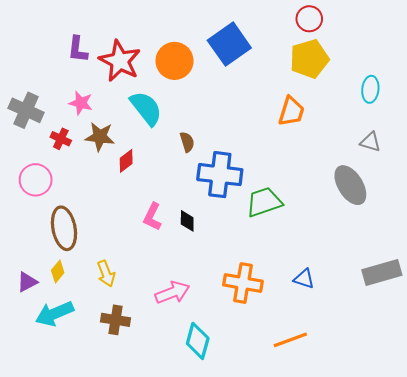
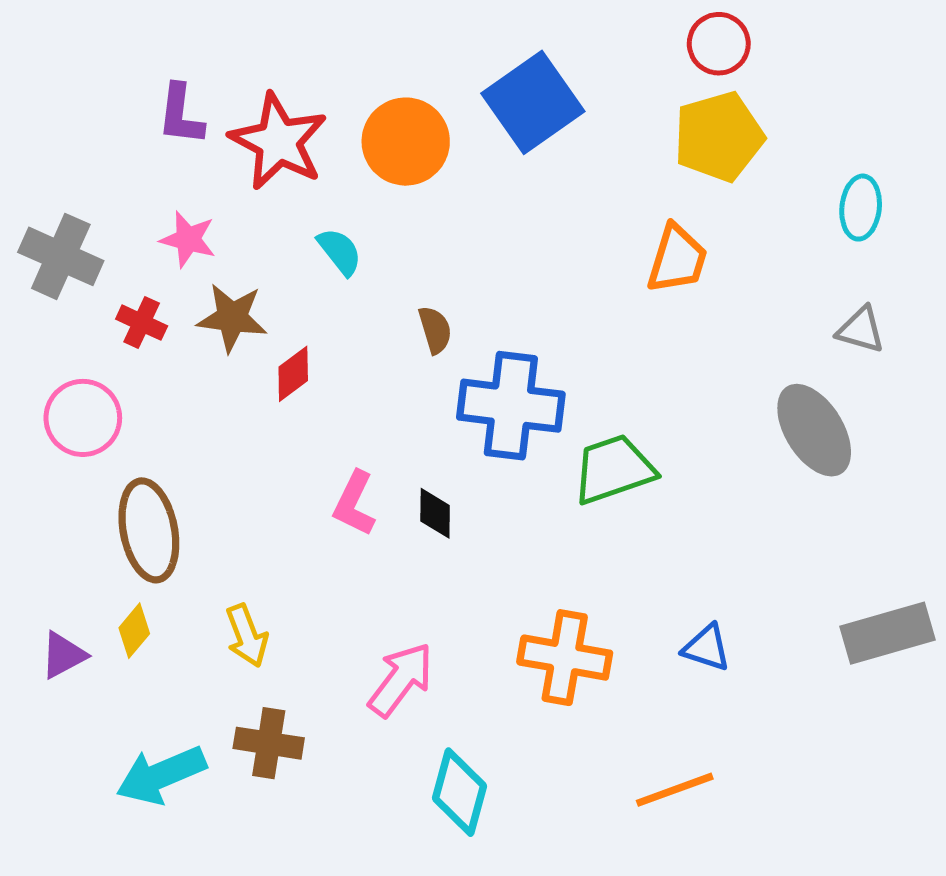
cyan semicircle: (146, 108) -> (340, 252), size x0.6
pink arrow: (172, 292) -> (401, 680), turned -32
cyan arrow: (55, 314) -> (161, 775), moved

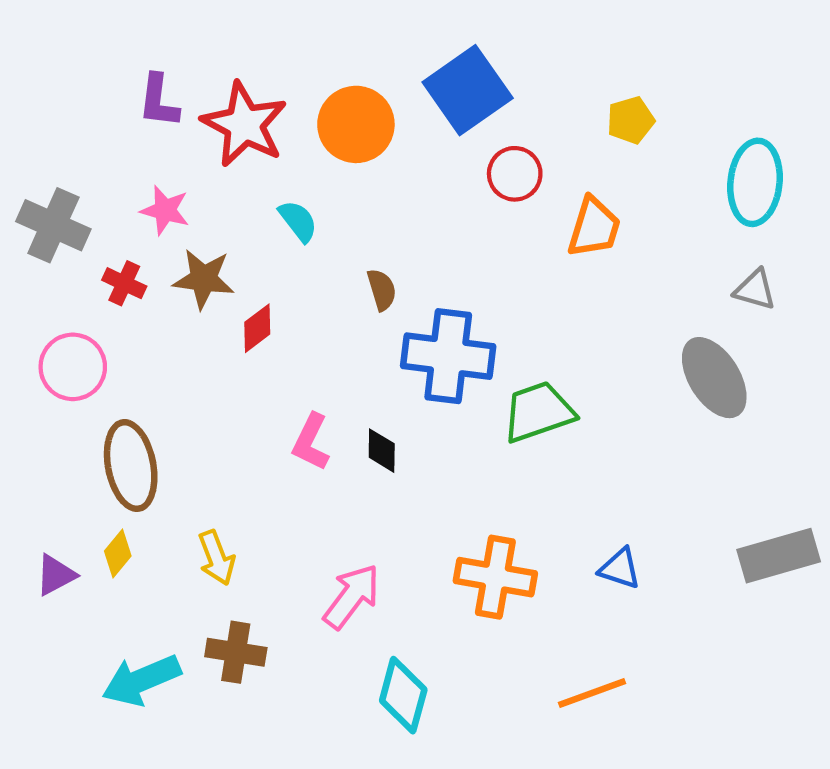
red circle: (719, 44) -> (515, 174), moved
yellow pentagon: (719, 137) -> (631, 120), size x0.6
cyan ellipse: (861, 208) -> (755, 182), size x1.5

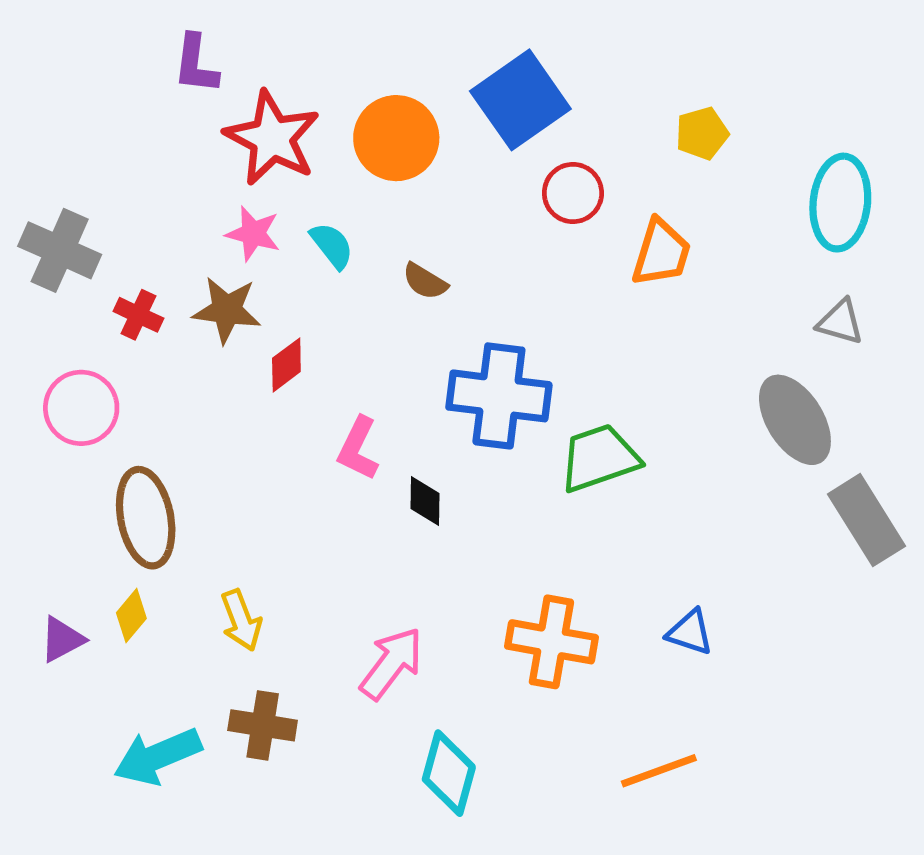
purple L-shape: (159, 101) -> (196, 64), moved
pink star: (165, 210) -> (253, 234), moved
brown semicircle: (382, 290) -> (425, 281), moved, turned 138
pink L-shape: (311, 442) -> (358, 448), moved
gray rectangle: (779, 556) -> (867, 520), moved, turned 74

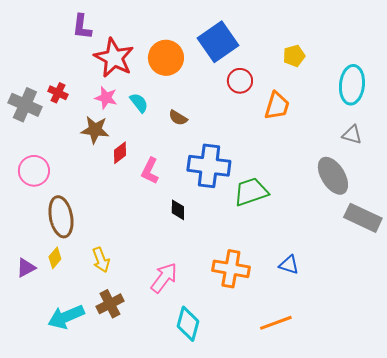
red cross: (138, 315) -> (58, 93), moved
pink L-shape: (358, 448) -> (150, 171), moved
gray rectangle: (867, 520) -> (363, 218), turned -33
brown cross: (263, 725) -> (110, 304), turned -36

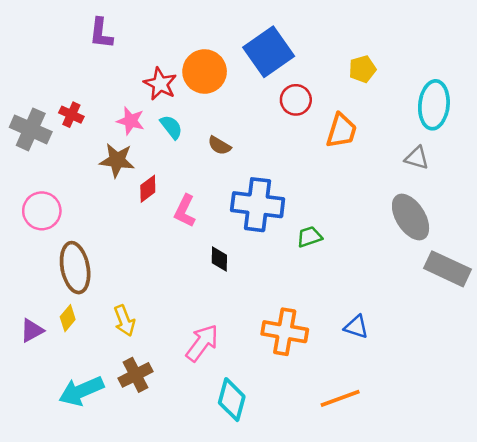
red star: (114, 58) -> (160, 84), moved, size x0.7
gray triangle: (352, 135) -> (417, 158), moved
green trapezoid: (251, 192) -> (309, 237), size x0.6

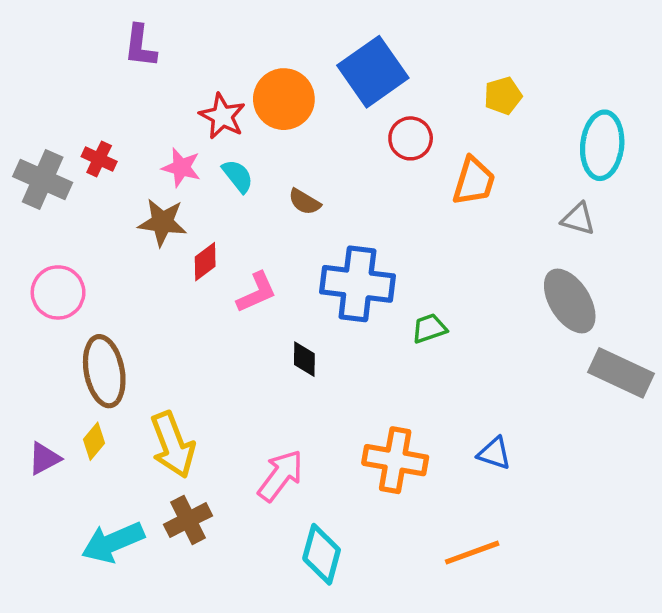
pink L-shape: (185, 211) -> (257, 292), turned -140
yellow arrow: (124, 321) -> (173, 445), size x1.5

